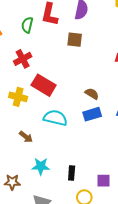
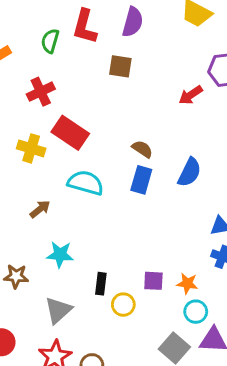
blue rectangle: (92, 114) -> (141, 180), turned -60
brown arrow: (26, 137) -> (40, 209), turned -80
black rectangle: (72, 173) -> (101, 284), moved

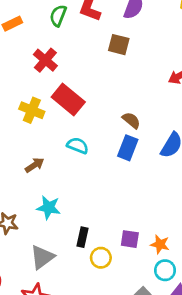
red cross: (41, 92) -> (45, 60), turned -30
cyan semicircle: (86, 183) -> (78, 146), size x0.7

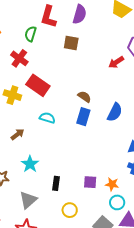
green semicircle: (58, 16) -> (31, 34), moved
cyan star: (49, 208) -> (30, 164), turned 30
yellow circle: (101, 258) -> (70, 210), moved

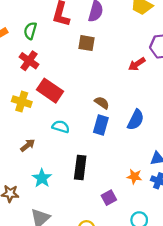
green semicircle: (31, 34) -> (30, 31), moved
purple square: (90, 182) -> (109, 198), turned -32
black rectangle: (56, 183) -> (80, 168), moved, size x1.5
orange star: (112, 184) -> (134, 176), moved

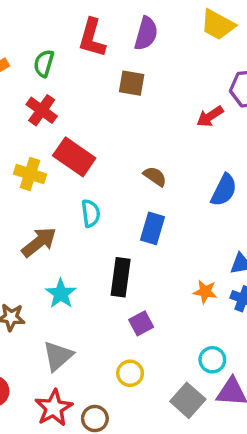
blue semicircle: (136, 120) -> (224, 190), moved
blue rectangle: (101, 125) -> (153, 228), moved
cyan semicircle: (61, 127) -> (91, 213), turned 66
brown arrow: (28, 145) -> (39, 242), size x1.5
purple square: (109, 198) -> (141, 323), moved

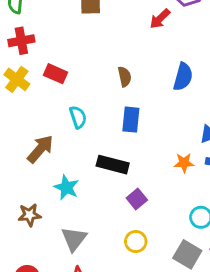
red cross: (42, 110) -> (21, 41), turned -35
red rectangle: (74, 157) -> (55, 74), size x0.7
yellow cross: (30, 174) -> (17, 79), moved, turned 30
brown semicircle: (155, 176) -> (125, 77), turned 54
black rectangle: (121, 277) -> (113, 165), turned -72

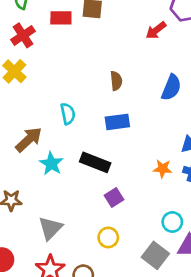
red cross: (21, 41) -> (23, 35), turned -30
red rectangle: (55, 74) -> (61, 18), moved, turned -30
blue rectangle: (131, 120) -> (117, 122), turned 70
cyan star: (66, 187) -> (51, 164), moved

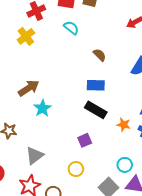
brown semicircle: (116, 81) -> (100, 55), turned -48
cyan semicircle: (68, 114) -> (71, 28), moved, turned -49
black rectangle: (95, 162) -> (96, 110), moved

